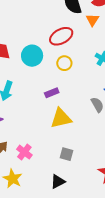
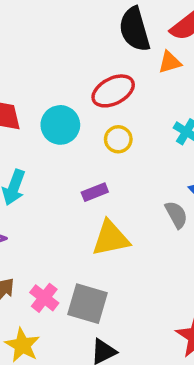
orange triangle: (92, 20) -> (170, 62), turned 40
gray square: (67, 154) -> (88, 304), moved, size x1.6

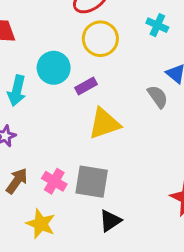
cyan circle: (60, 125) -> (54, 68), moved
yellow circle: (118, 139) -> (100, 39), size x1.5

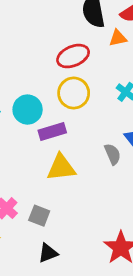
purple rectangle: (86, 86) -> (52, 131), size x1.4
gray square: (92, 182) -> (39, 216), size x0.7

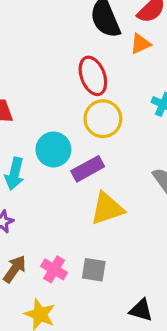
red ellipse: (73, 56) -> (93, 76), turned -76
black triangle: (48, 253) -> (141, 310), moved, turned 50

